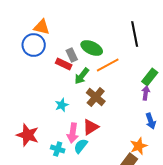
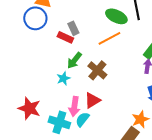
green ellipse: (92, 48) -> (116, 16), moved
green arrow: (82, 76) -> (74, 60), moved
cyan cross: (58, 149) -> (59, 122), size x1.5

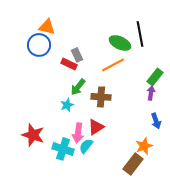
brown cross: (97, 70) -> (101, 97), turned -36

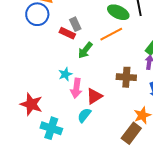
green arrow: (78, 87) -> (85, 50), moved
brown cross: (101, 97) -> (126, 77), moved
pink arrow: (78, 133) -> (76, 88), moved
cyan cross: (63, 149) -> (51, 128), moved

